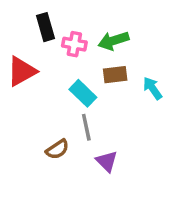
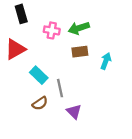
black rectangle: (46, 27) -> (21, 14), moved
cyan arrow: (153, 88) -> (106, 61), turned 56
cyan rectangle: (83, 93) -> (39, 75), moved

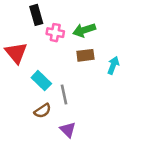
black rectangle: (21, 14) -> (36, 15), moved
red triangle: (15, 49) -> (16, 53), turned -40
purple triangle: (74, 112) -> (68, 130), moved

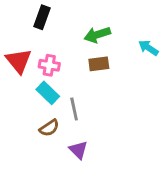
black rectangle: (36, 15) -> (42, 17), turned 36
pink cross: (55, 33) -> (49, 65), moved
cyan arrow: (113, 65) -> (148, 48), moved, turned -78

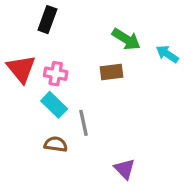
green arrow: (97, 35) -> (126, 39), moved, turned -130
brown semicircle: (49, 128) -> (56, 144), turned -138
purple triangle: (78, 150) -> (125, 169), moved

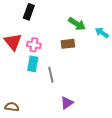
cyan rectangle: (54, 105) -> (33, 64), turned 56
brown semicircle: (56, 144) -> (12, 107), moved
purple triangle: (125, 169) -> (67, 103), moved, turned 40

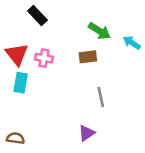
black rectangle: (29, 12) -> (37, 16), turned -63
cyan rectangle: (33, 64) -> (21, 83), moved
gray line: (51, 75) -> (101, 97), moved

